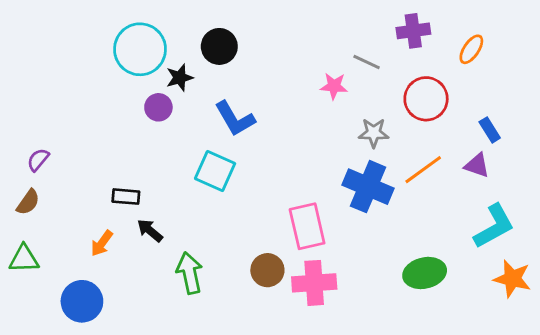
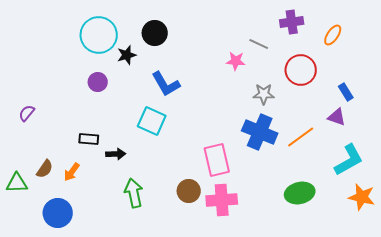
purple circle: (158, 107) -> (98, 82), moved
orange line: (423, 170) -> (301, 137), moved
brown semicircle: (28, 202) -> (45, 169), moved
black arrow: (150, 231) -> (116, 154), moved, turned 138

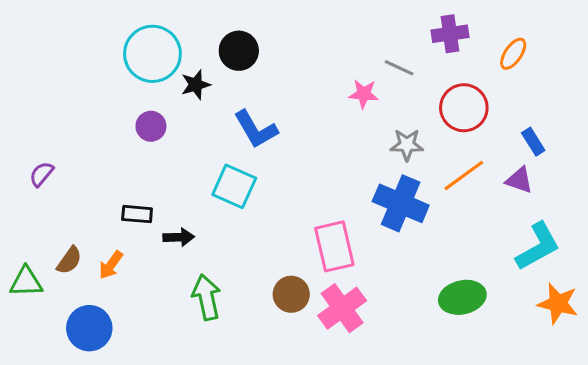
orange line: (301, 137) -> (464, 176), moved
pink cross: (222, 200) -> (342, 308), turned -32

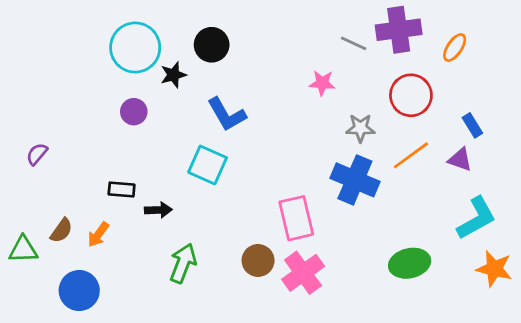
purple cross: (450, 34) -> (399, 30), size x1.4
gray line: (399, 68) -> (354, 43), moved
green arrow: (206, 297) -> (183, 263), turned 33

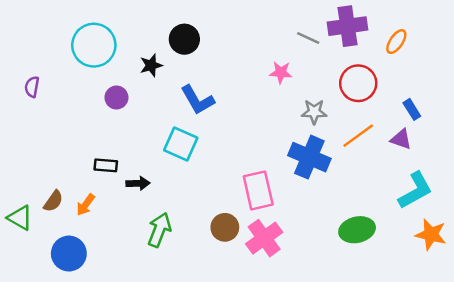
cyan circle: (135, 48) -> (94, 45), moved
purple semicircle: (37, 154) -> (32, 87), moved, turned -30
green triangle: (23, 250) -> (20, 218), turned 32

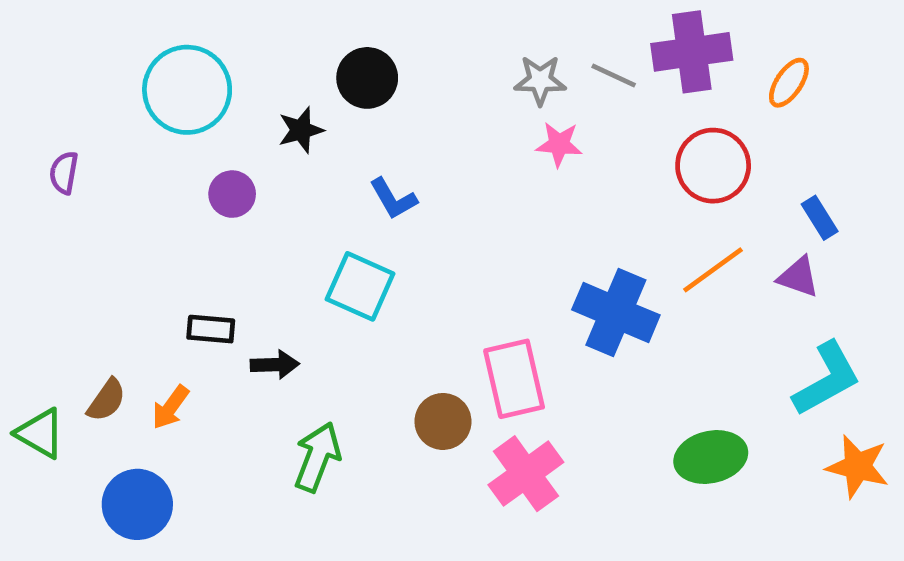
blue L-shape: (197, 100) -> (393, 199), size x0.7
gray star: (314, 112) -> (540, 80), moved
brown circle: (225, 227) -> (443, 421), moved

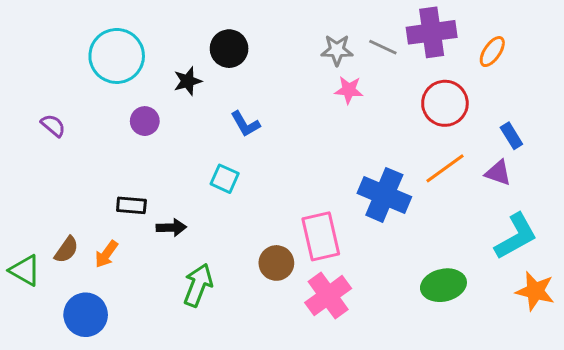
purple semicircle: (64, 173) -> (53, 125), moved, turned 120
cyan square: (360, 286) -> (225, 179), size x0.7

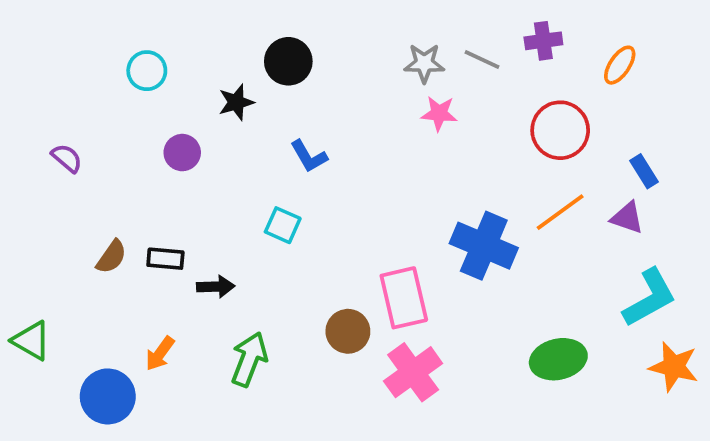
purple cross: (432, 32) -> (543, 41), size x0.6
cyan circle: (117, 56) -> (147, 71), size x0.6
brown semicircle: (66, 250) -> (111, 257), moved
orange arrow: (106, 254) -> (160, 354), moved

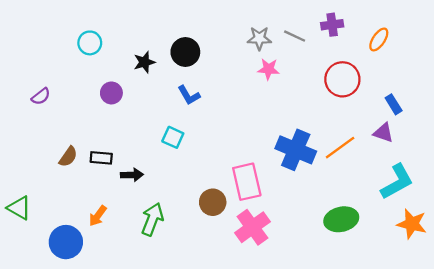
black circle: (288, 61) -> (185, 52), moved
purple semicircle: (67, 158) -> (41, 96), turned 102
orange line: (560, 212) -> (340, 148), moved

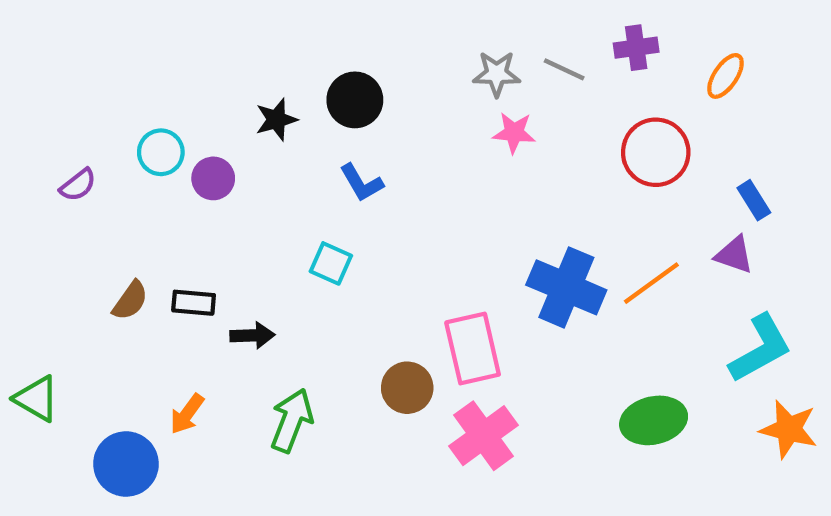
cyan circle: (90, 43) -> (161, 152), moved

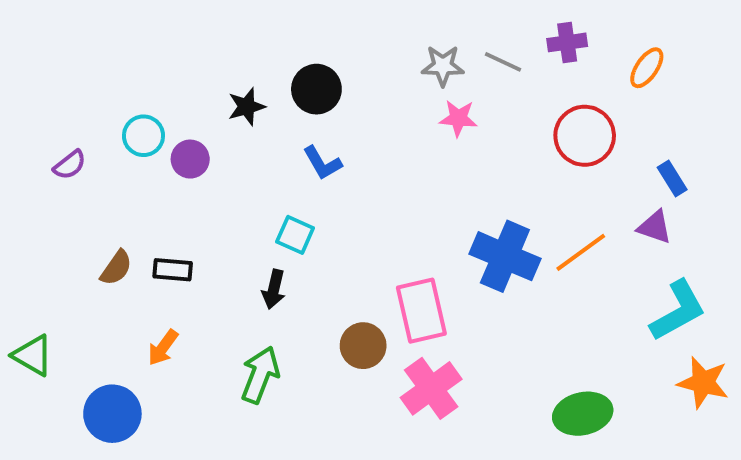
black arrow: (252, 335) -> (274, 289), moved, turned 105
orange arrow: (187, 414) -> (163, 348), moved
green ellipse: (654, 420) -> (583, 414), moved

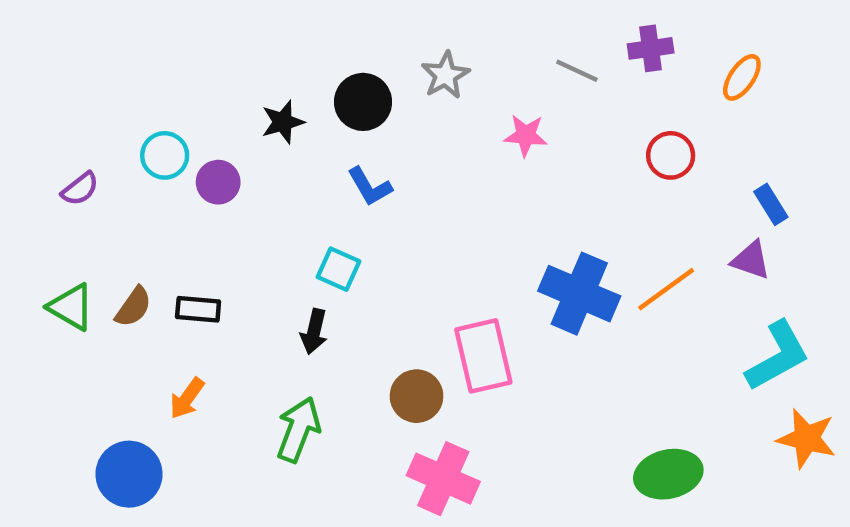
gray star: (443, 66) -> (445, 75), moved, turned -30
red circle: (585, 136) -> (671, 155), size x0.7
green triangle: (33, 355) -> (71, 307), moved
pink cross: (431, 388) -> (443, 479), moved, turned -30

